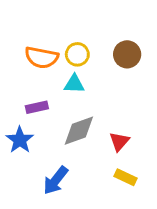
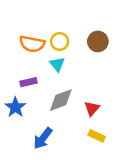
cyan triangle: (74, 84) -> (57, 64), turned 49

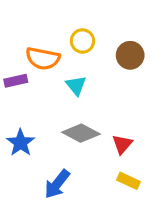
yellow circle: (60, 41) -> (82, 41), moved
purple rectangle: (29, 82) -> (16, 81), moved
gray diamond: (61, 100) -> (81, 133), turned 48

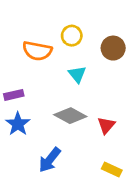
purple rectangle: (16, 81) -> (14, 95), moved
cyan triangle: (76, 85) -> (77, 74), moved
yellow rectangle: (129, 181) -> (112, 169), moved

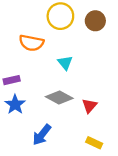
yellow circle: (72, 36) -> (60, 16), moved, size x1.5
brown circle: (113, 48) -> (95, 21), moved

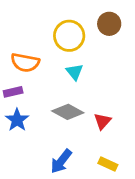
yellow circle: (60, 16) -> (69, 36), moved
orange semicircle: (31, 43) -> (25, 62), moved
blue arrow: (42, 135) -> (61, 161), moved

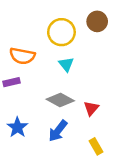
blue star: (17, 120) -> (17, 127), moved
blue arrow: (61, 161) -> (58, 131), moved
yellow rectangle: (108, 164) -> (96, 146), turned 35

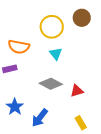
red triangle: (91, 108) -> (77, 91), turned 32
blue arrow: (58, 131) -> (40, 118), moved

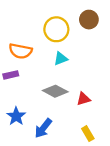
cyan triangle: (56, 54) -> (61, 59), turned 48

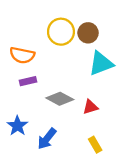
brown circle: (89, 20) -> (88, 33), moved
cyan triangle: (61, 59) -> (101, 63), moved, size x1.6
purple rectangle: (11, 75) -> (28, 81), moved

